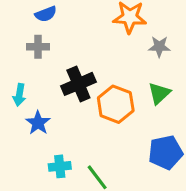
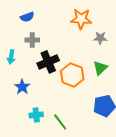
gray cross: (38, 47) -> (32, 40), moved
cyan arrow: (19, 95) -> (11, 57), moved

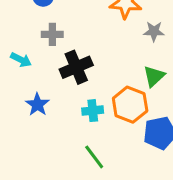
cyan arrow: (11, 57) -> (21, 60), turned -72
orange hexagon: (72, 75) -> (130, 105), moved
cyan cross: (36, 115) -> (93, 111), moved

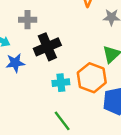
blue star: (37, 105) -> (15, 63), moved, turned 30

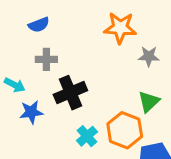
cyan cross: (61, 83) -> (87, 136), turned -35

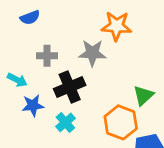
blue semicircle: (39, 25) -> (30, 17), moved
gray star: (149, 56) -> (92, 53), moved, size x1.4
cyan cross: (87, 136) -> (65, 122), moved

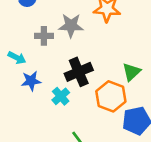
gray star: (92, 53) -> (71, 26), moved
black cross: (70, 87) -> (79, 72), moved

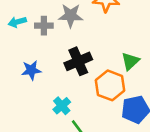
cyan arrow: (17, 58) -> (17, 22), moved, turned 138
cyan cross: (61, 96) -> (62, 106), moved

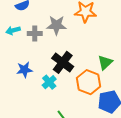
black cross: (78, 61) -> (63, 62), turned -30
cyan cross: (62, 106) -> (49, 82), moved

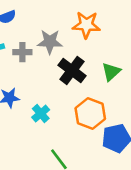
black cross: (63, 62) -> (72, 70), moved
green triangle: (105, 62) -> (111, 72), moved

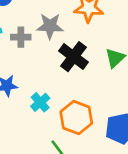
orange hexagon: (90, 114) -> (76, 118), moved

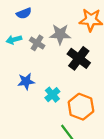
gray cross: (21, 37) -> (37, 43), turned 32

